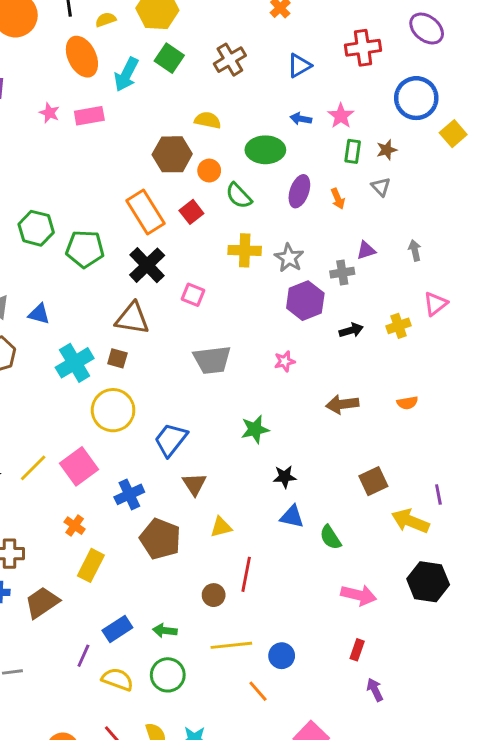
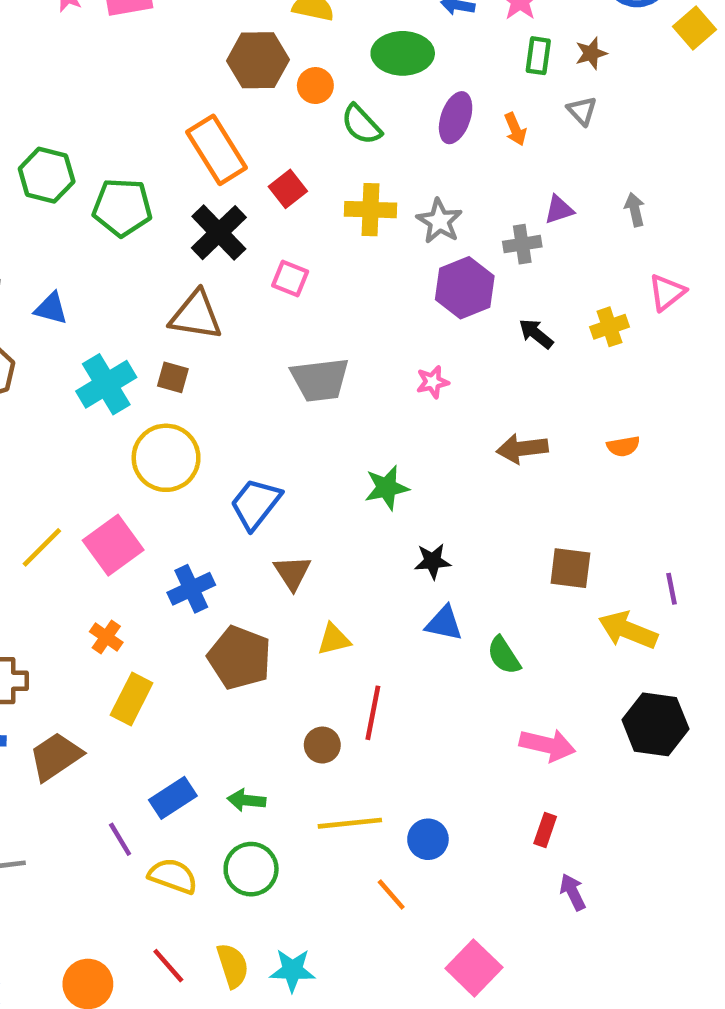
red square: (191, 212) -> (288, 189), moved
black arrow: (351, 330) -> (536, 334), turned -125
brown square: (373, 481) -> (570, 568), turned 32
purple line: (83, 656) -> (120, 839), turned -55

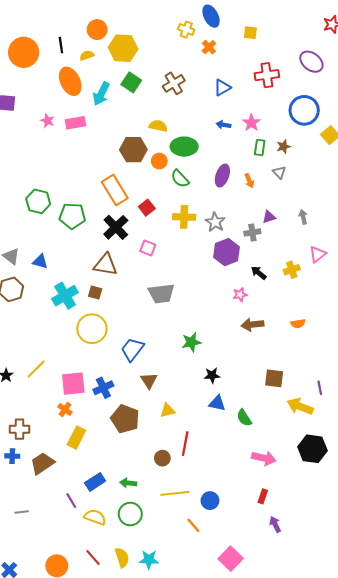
green ellipse: (403, 53) -> (184, 147), moved
pink star: (433, 382) -> (240, 295), moved
pink square: (113, 545) -> (73, 384), moved, turned 30

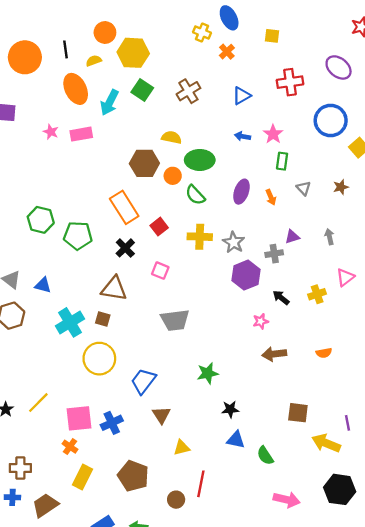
brown star: (283, 147) -> (341, 187), moved
black cross: (116, 227) -> (125, 248), size x0.7
brown pentagon: (125, 419) -> (133, 476), moved

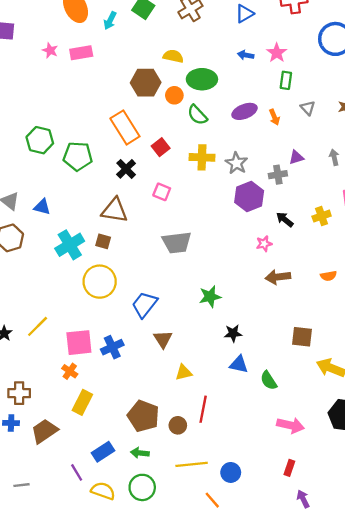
cyan arrow: (109, 102) -> (110, 21), size x0.7
purple ellipse: (241, 192) -> (245, 111), turned 50
brown pentagon: (133, 476) -> (143, 416), moved

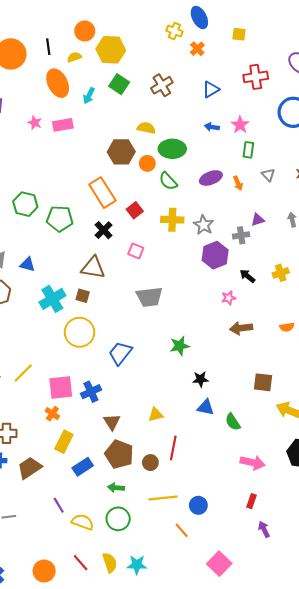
brown triangle: (163, 339) -> (112, 422), moved
blue rectangle: (103, 452) -> (83, 467), moved

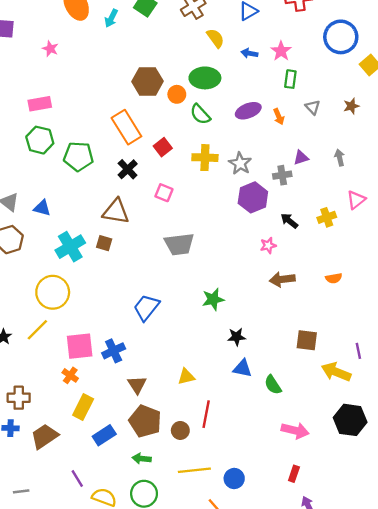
pink rectangle: (63, 125) -> (40, 104), moved
yellow semicircle: (146, 128) -> (215, 38), moved, turned 42
yellow circle: (80, 332) -> (53, 292), moved

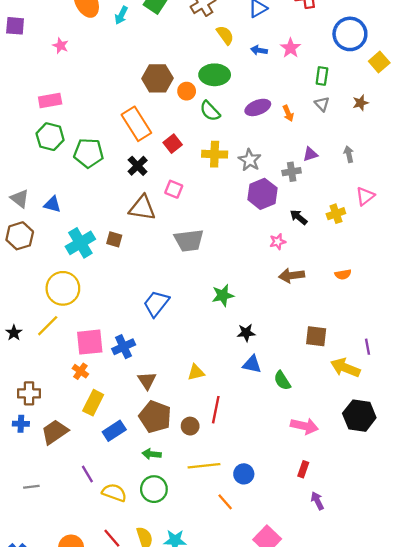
green rectangle: (290, 79) -> (322, 76), moved
brown triangle: (116, 211) -> (142, 208), moved

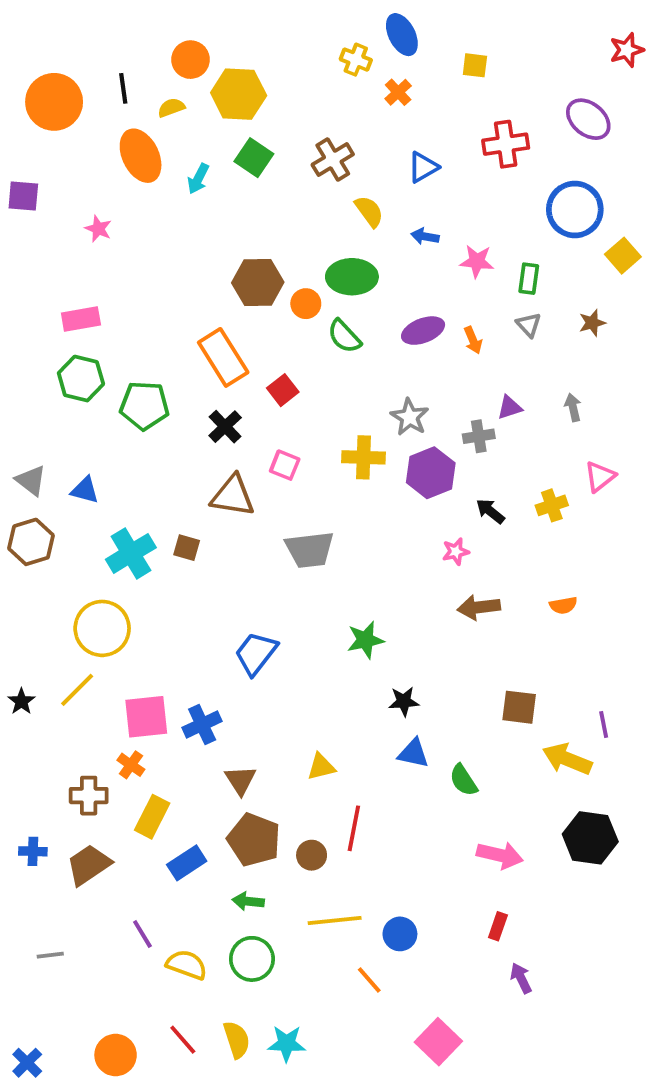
pink star: (290, 48) -> (477, 261), moved, turned -30
yellow cross: (215, 154) -> (363, 457), moved
brown cross: (29, 393) -> (89, 796), moved

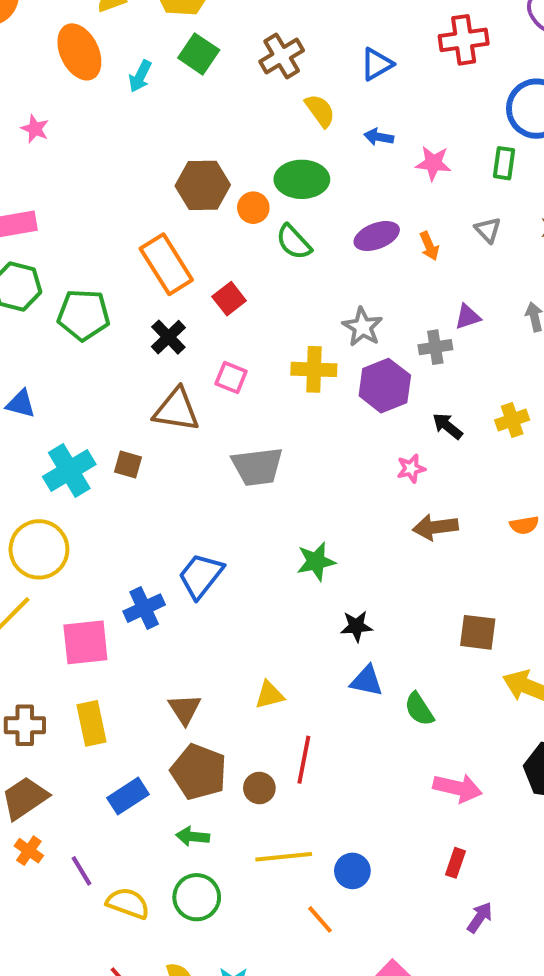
green rectangle: (529, 279) -> (504, 163), moved
blue cross: (202, 724) -> (144, 608), moved
orange cross: (131, 765) -> (29, 851), moved
yellow rectangle: (152, 817) -> (92, 723), moved, turned -39
purple arrow: (521, 978) -> (480, 917), turned 60

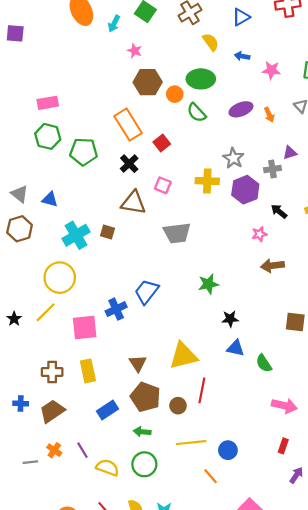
pink star: (35, 129) -> (135, 51), moved
yellow triangle: (269, 695) -> (183, 356), size x1.8
orange cross: (29, 851) -> (54, 450), moved

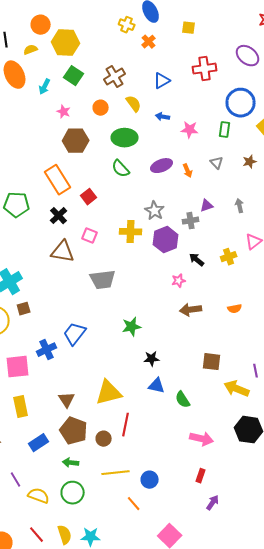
orange circle: (175, 94) -> (101, 108), moved
brown square: (107, 232) -> (24, 309), moved, turned -32

